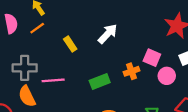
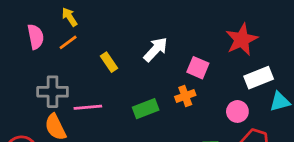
pink square: (152, 58) -> (198, 68), moved
pink circle: (167, 76) -> (237, 111), moved

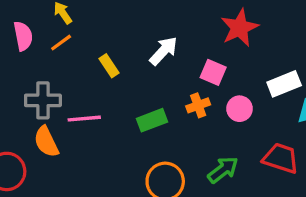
red star: (242, 40) -> (239, 28), moved
pink circle: (237, 111) -> (239, 109), moved

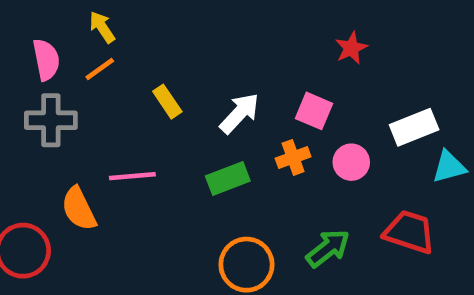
red star: (239, 28) -> (351, 48), size x0.6
white arrow: (164, 51) -> (239, 113), moved
gray cross: (43, 100) -> (51, 120), moved

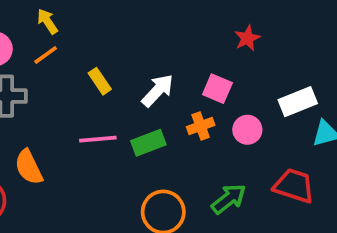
pink line: (132, 176) -> (98, 139), moved

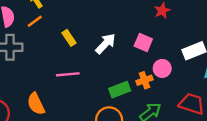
orange cross: (201, 126) -> (144, 80), moved
green rectangle: (148, 143) -> (120, 90), moved
orange semicircle: (29, 167) -> (36, 104), moved

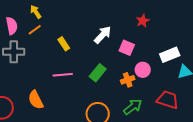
white arrow: (106, 44) -> (103, 35), moved
green rectangle: (120, 90) -> (98, 73), moved, turned -30

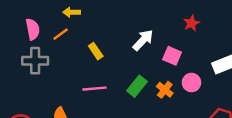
yellow arrow: (36, 12) -> (71, 12), moved, turned -56
orange cross: (128, 80) -> (165, 90), moved, turned -32

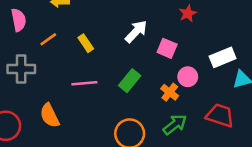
orange line: (61, 34) -> (48, 39), moved
gray cross: (35, 61) -> (21, 69), moved
orange cross: (165, 90) -> (170, 92), moved

